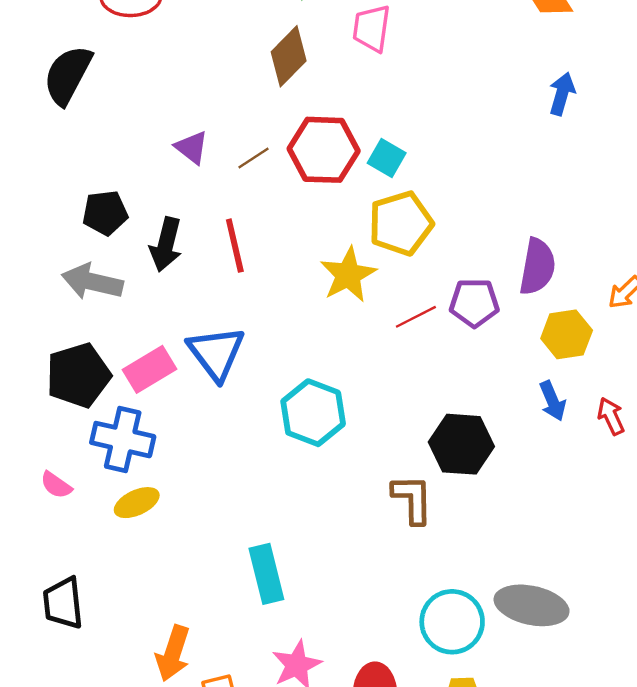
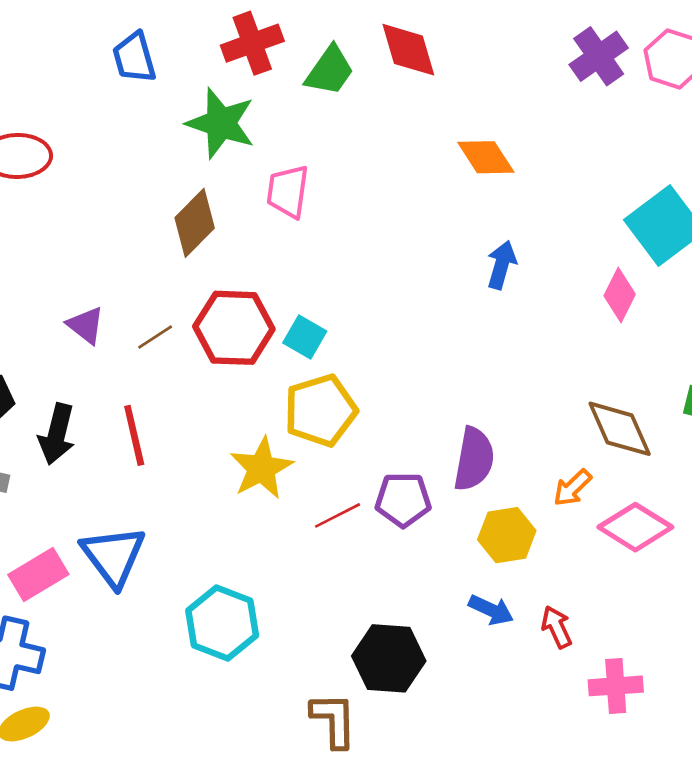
blue arrow: (553, 401) -> (491, 610), turned -42

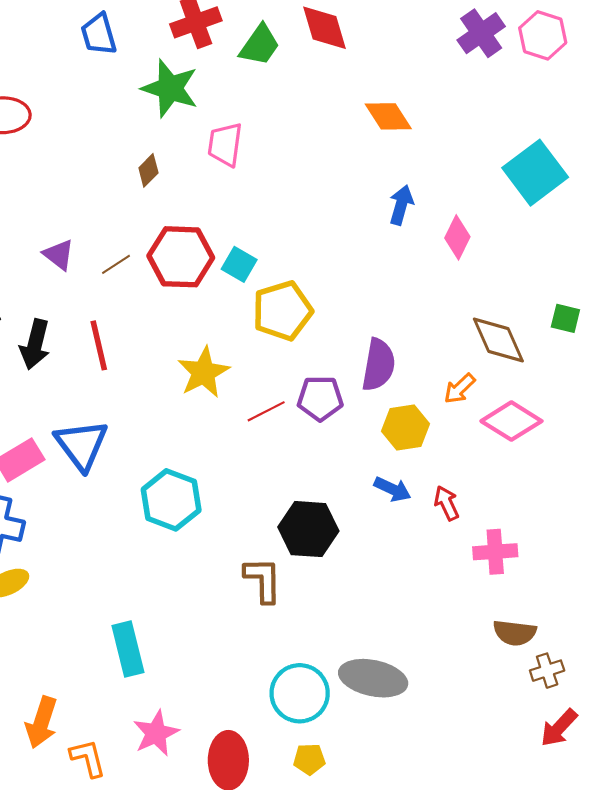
brown diamond: (195, 223) -> (148, 170), size x0.6
pink diamond: (620, 295) -> (457, 237), moved
yellow pentagon: (321, 410) -> (282, 311), moved

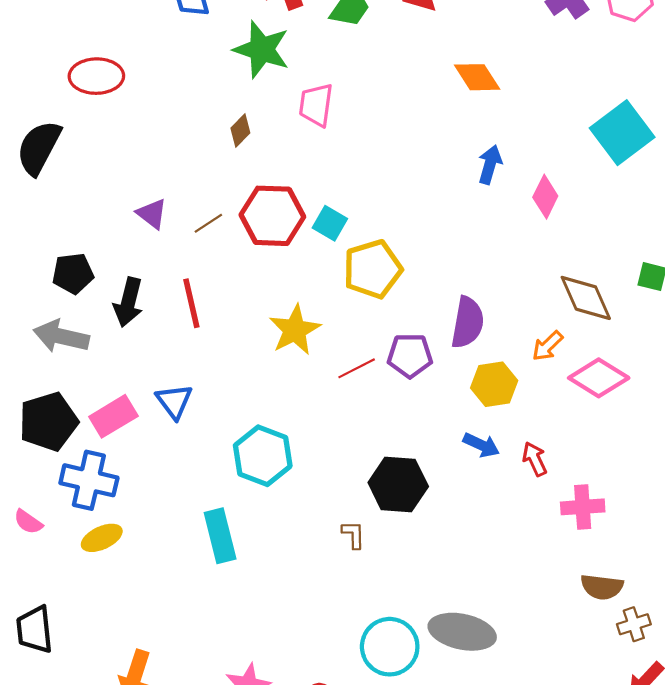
blue triangle: (81, 445) -> (174, 401), size x0.7
brown L-shape: (263, 580) -> (353, 535), size x0.6
cyan rectangle: (128, 649) -> (220, 536), moved

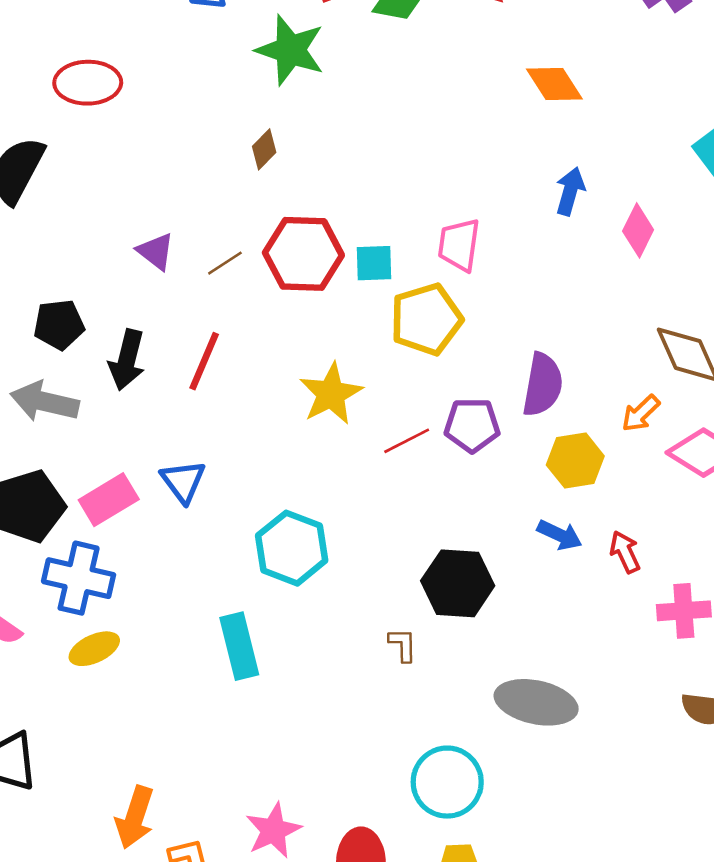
pink trapezoid: (316, 105) -> (459, 245), moved
cyan square: (330, 223) -> (374, 263), turned -32
red line: (191, 303) -> (204, 361), turned 36
gray ellipse: (462, 632) -> (536, 702), moved

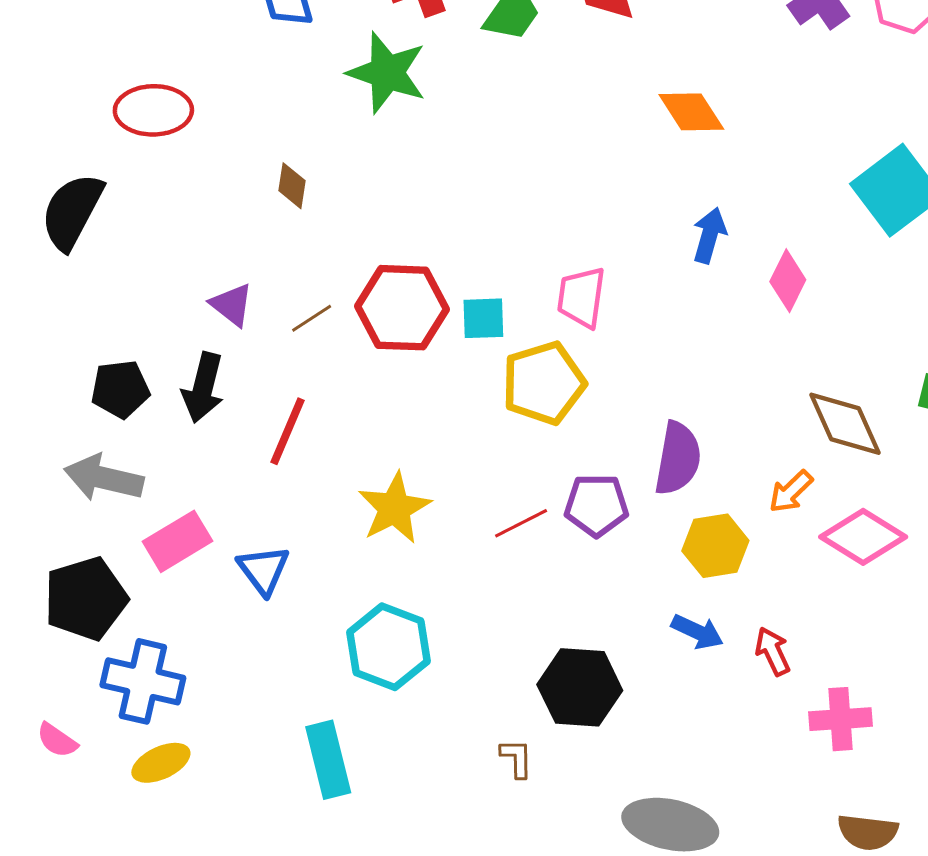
brown diamond: (264, 149) -> (292, 186), moved, turned -36
black arrow: (127, 360) -> (203, 388), moved
yellow star: (331, 394) -> (394, 508), moved
pink rectangle: (109, 500) -> (178, 541), moved

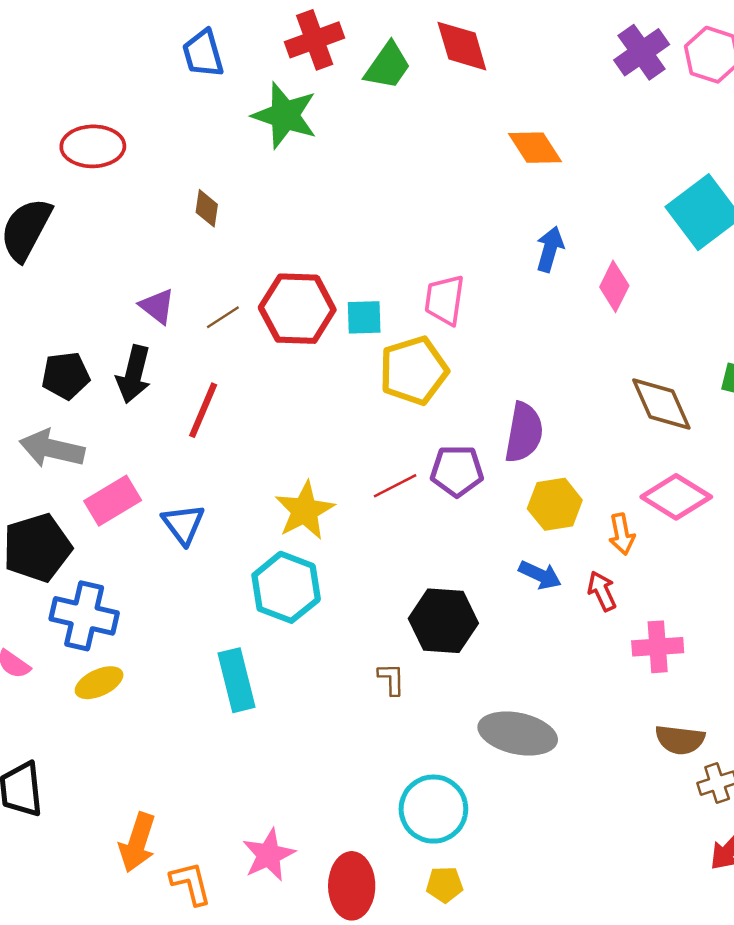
orange arrow: (791, 492) -> (622, 534), moved, turned -57
yellow star: (394, 508) -> (305, 511), moved

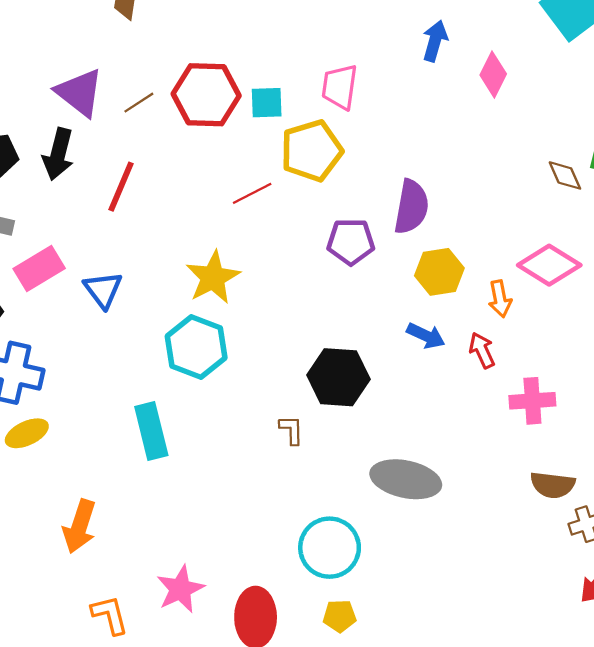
purple triangle: (157, 306) -> (80, 92), size x1.5
brown diamond: (661, 404) -> (565, 175), moved, size x0.6
red line: (395, 486) -> (252, 193), moved
orange arrow: (137, 842) -> (80, 526), moved

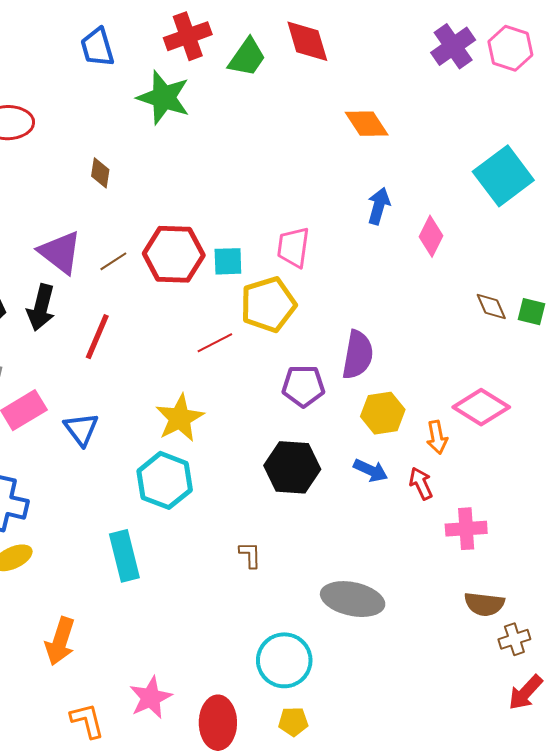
brown diamond: (565, 175) -> (491, 307), moved
black hexagon: (338, 377) -> (292, 467), moved

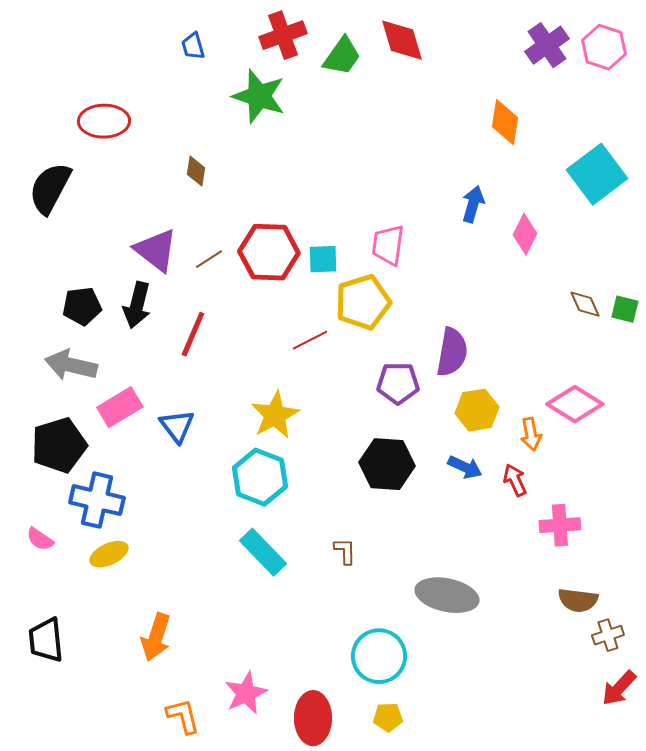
blue trapezoid: (97, 47) -> (193, 46), size x0.7
orange diamond: (367, 124) -> (505, 122), moved, turned 42
cyan rectangle: (124, 556) -> (263, 552), moved, turned -30

